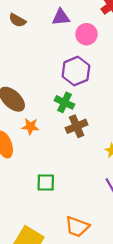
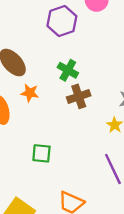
purple hexagon: (76, 71) -> (62, 21), moved

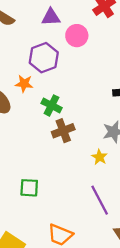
orange star: (30, 93) -> (24, 84), moved

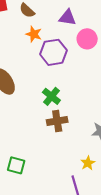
orange star: (24, 84) -> (34, 34), moved
yellow star: (99, 157) -> (88, 163), moved

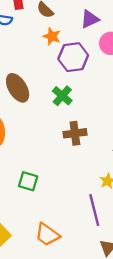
purple triangle: (68, 18) -> (90, 19), turned -36
green cross: (51, 96) -> (62, 96), moved

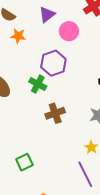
purple hexagon: (73, 57) -> (53, 63), moved
green square: (28, 181) -> (24, 162), turned -30

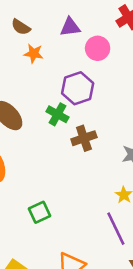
purple triangle: (47, 15) -> (70, 27), turned 30
brown cross: (55, 113) -> (84, 138), moved

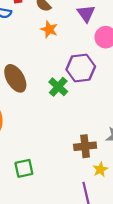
purple triangle: (70, 27) -> (86, 13), turned 48
brown cross: (84, 138) -> (85, 146), moved

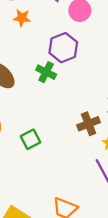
green square: (24, 168) -> (31, 139), moved

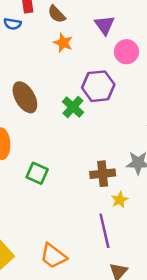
green square: (31, 139) -> (37, 173), turned 36

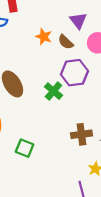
brown semicircle: (57, 14) -> (66, 42), moved
brown cross: (103, 174) -> (81, 134), moved

